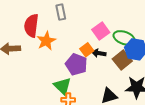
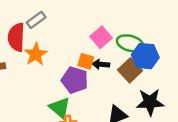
gray rectangle: (61, 12) -> (36, 20), moved, turned 70
orange square: (87, 50) -> (86, 61), turned -32

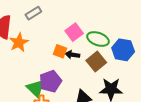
gray rectangle: (36, 20) -> (33, 13), moved
blue hexagon: (145, 56) -> (123, 50), moved
purple pentagon: (75, 80) -> (50, 81), moved, turned 30

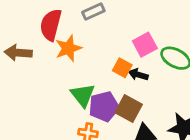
brown square: (96, 61) -> (129, 108), moved, turned -30
green triangle: (36, 88) -> (83, 95), moved

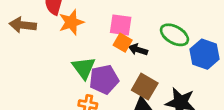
pink square: (145, 45) -> (121, 25), moved, turned 35
brown square: (129, 108) -> (145, 87), moved

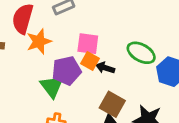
purple pentagon: (104, 79) -> (67, 71), moved

